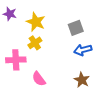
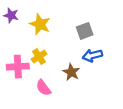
yellow cross: (35, 43) -> (39, 57), moved
brown star: (82, 80) -> (71, 72), moved

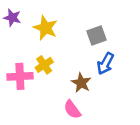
blue arrow: (92, 55) -> (105, 64), turned -48
pink semicircle: (43, 88) -> (72, 110), moved

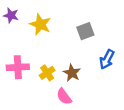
blue arrow: (105, 64) -> (107, 59), moved
yellow cross: (44, 65) -> (47, 73), moved

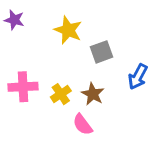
yellow star: (40, 24) -> (68, 30), moved
gray square: (85, 31) -> (101, 52), moved

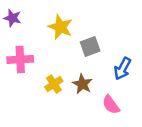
pink cross: (23, 87) -> (20, 59), moved
pink semicircle: (83, 125) -> (111, 105), moved

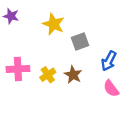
pink cross: (20, 59) -> (18, 69), moved
pink semicircle: (111, 105) -> (111, 89), moved

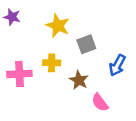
yellow cross: (48, 75) -> (52, 63), moved, turned 35
pink semicircle: (111, 89) -> (100, 102), moved

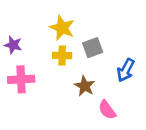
purple star: (12, 17) -> (13, 45), moved
yellow cross: (52, 63) -> (62, 56), moved

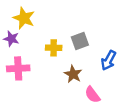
yellow star: (62, 28) -> (24, 18), moved

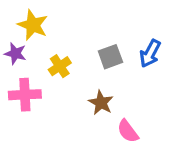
yellow cross: (54, 48) -> (60, 66), moved, turned -35
blue arrow: (108, 60) -> (150, 54), moved

